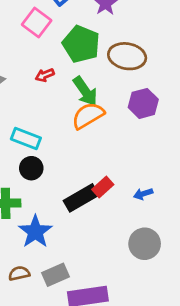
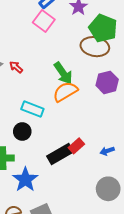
pink square: (37, 22) -> (44, 21), moved
green pentagon: (81, 44) -> (103, 28), moved
red arrow: (45, 75) -> (16, 67), moved, turned 64
cyan rectangle: (26, 138) -> (32, 109), moved

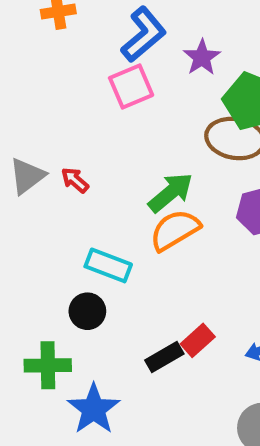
pink square: (44, 21) -> (131, 87), turned 30
green arrow: (63, 73) -> (171, 193), turned -95
black rectangle: (60, 154) -> (164, 357), size x0.7

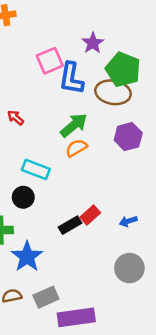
blue L-shape: (144, 34) -> (71, 78), moved, turned 140
orange semicircle: (175, 230) -> (76, 148), size x0.7

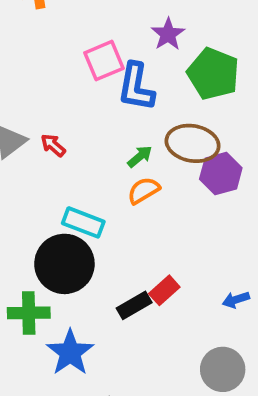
brown ellipse: (113, 92) -> (193, 143), moved
green arrow: (74, 125) -> (140, 157), size x0.6
black circle: (23, 197) -> (64, 264), size x1.8
blue arrow: (128, 221) -> (236, 300), moved

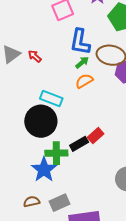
blue L-shape: (136, 87) -> (80, 42), moved
green cross: (29, 313) -> (56, 153), moved

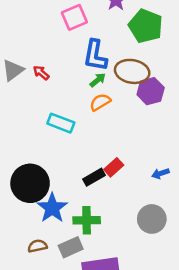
black circle: (41, 121) -> (30, 183), moved
green cross: (56, 153) -> (87, 220), moved

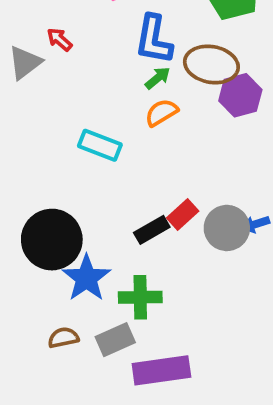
red arrow: (41, 73) -> (59, 39), moved
gray circle: (152, 219) -> (227, 228), moved

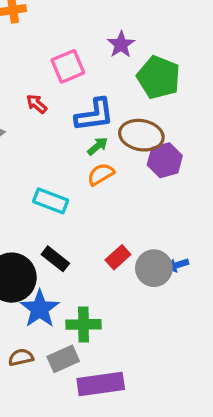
red arrow: (59, 39) -> (37, 104), moved
blue L-shape: (154, 39) -> (94, 115), turned -108
black rectangle: (152, 230) -> (55, 259), moved, turned 68

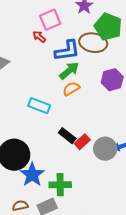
red arrow: (37, 104) -> (39, 37), moved
brown ellipse: (141, 135) -> (93, 43), moved
green arrow: (98, 146) -> (69, 71), size x1.5
black rectangle: (55, 259) -> (67, 136), moved

